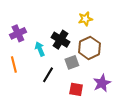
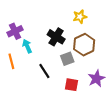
cyan arrow: (40, 49) -> (27, 46), moved
black line: (48, 75) -> (44, 71), turned -63

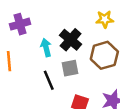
cyan arrow: (27, 46) -> (46, 48), moved
gray square: (67, 59) -> (70, 68), moved

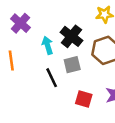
purple cross: (20, 24) -> (20, 23), turned -30

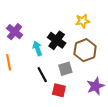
gray square: (72, 65) -> (65, 69), moved
red square: (84, 99) -> (59, 90), moved

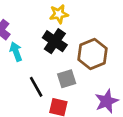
yellow star: (83, 21) -> (59, 14), moved
cyan arrow: (37, 48) -> (16, 52), moved

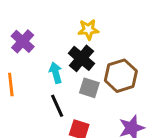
cyan arrow: (16, 52) -> (56, 73), moved
gray square: (67, 79) -> (89, 88), moved, turned 30

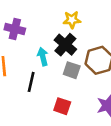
purple cross: (23, 41) -> (15, 29), turned -30
black line: (57, 106) -> (31, 82), moved, turned 36

